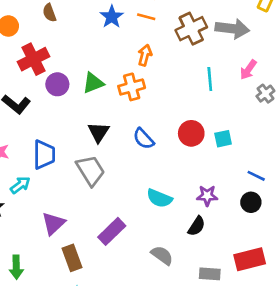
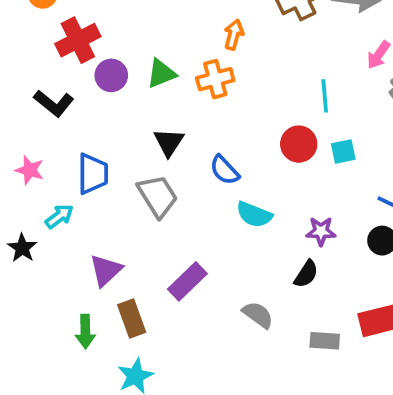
cyan line: (210, 79) -> (325, 96), moved
blue semicircle: (144, 139) -> (224, 170), moved
cyan semicircle: (159, 198) -> (254, 215), moved
green arrow: (16, 267) -> (85, 331), moved

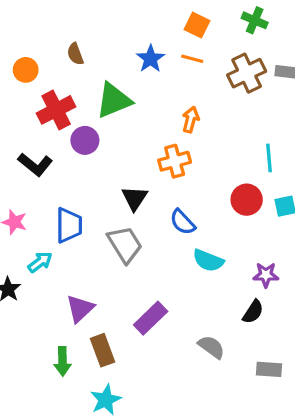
orange arrow: (234, 35) -> (191, 120), moved
green triangle: (161, 74) -> (114, 100), moved, size x1.4
orange cross: (215, 79) -> (175, 161), moved

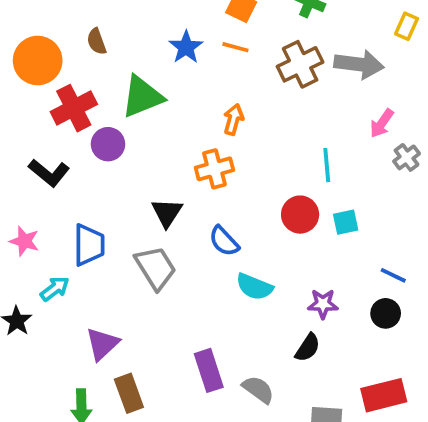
orange circle: (26, 70) -> (38, 60), size x1.6
purple rectangle: (151, 318) -> (209, 370), moved, turned -64

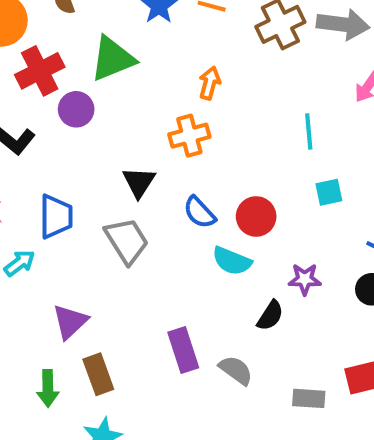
red circle: (300, 215) -> (256, 216), moved
black semicircle: (308, 348) -> (270, 316), moved

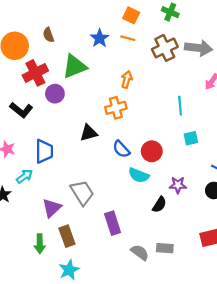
black triangle: (139, 182) -> (89, 133), turned 42
gray trapezoid: (127, 241) -> (82, 193), moved
gray semicircle: (236, 370) -> (140, 252), moved
gray rectangle: (309, 398) -> (165, 248), moved

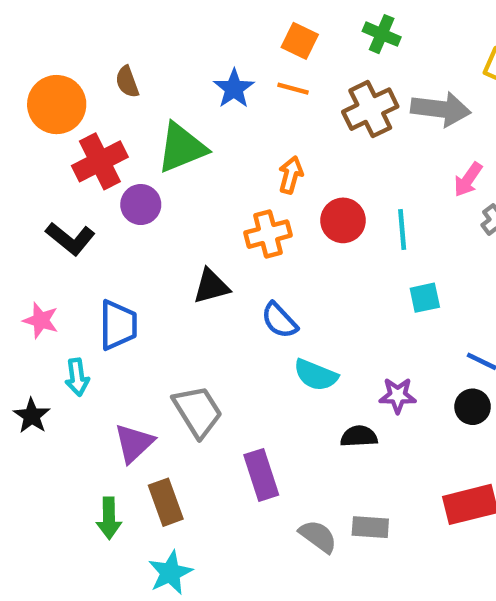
red circle: (152, 151) -> (343, 220), moved
cyan arrow: (25, 176) -> (77, 377), turned 119
black semicircle: (159, 205) -> (359, 436), turned -126

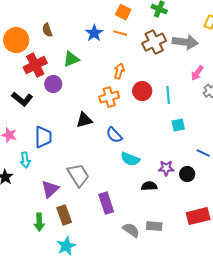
green triangle: (182, 148) -> (71, 59), size x0.7
black circle: (473, 407) -> (187, 174), moved

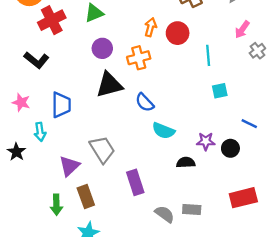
purple circle: (53, 84) -> (102, 48), moved
red circle: (142, 91) -> (178, 33), moved
black triangle: (84, 120) -> (109, 85), size x1.4

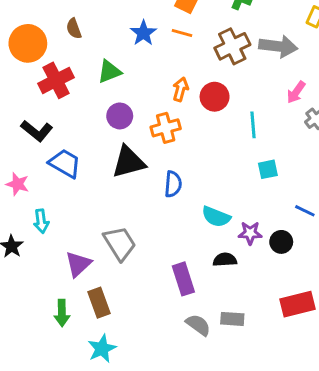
blue semicircle: (145, 102) -> (173, 184), turned -132
blue trapezoid: (61, 105) -> (65, 163), moved, turned -60
cyan semicircle: (163, 131) -> (216, 217), moved
purple rectangle: (135, 182) -> (183, 279), moved

